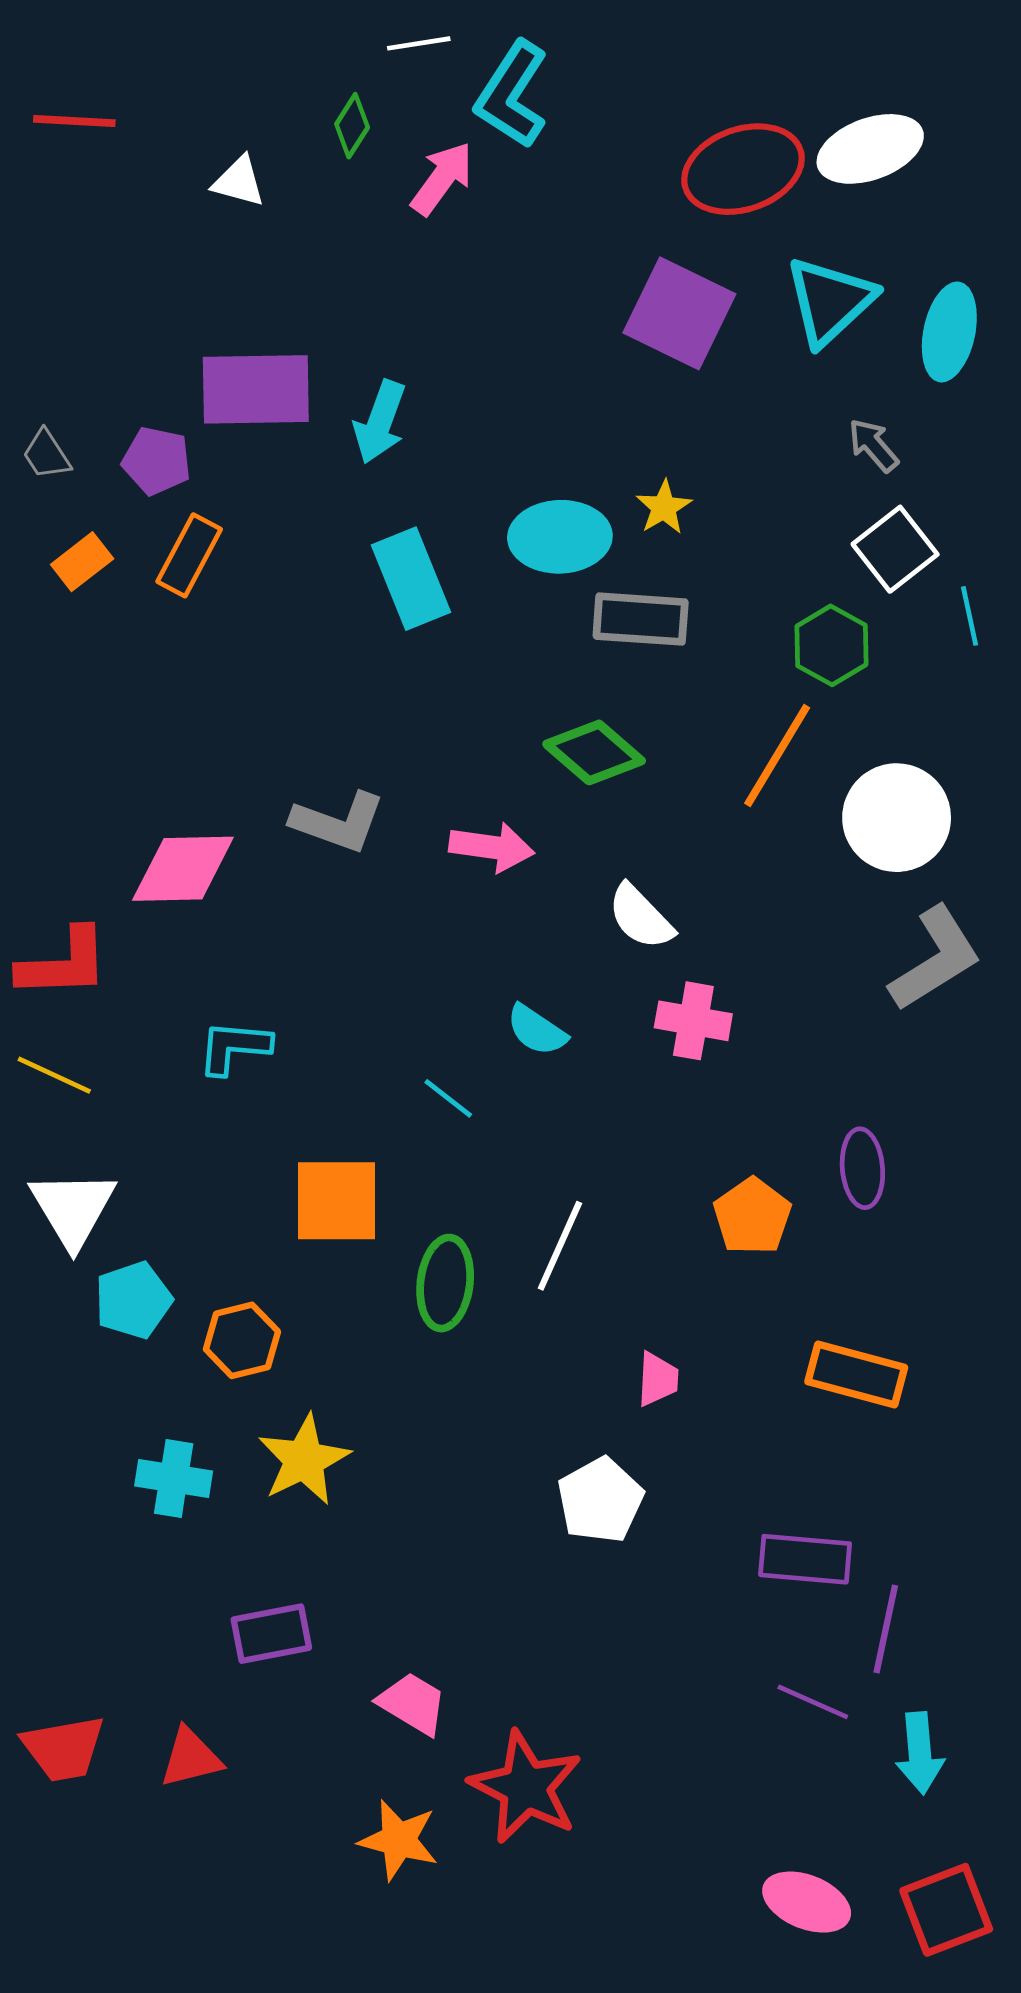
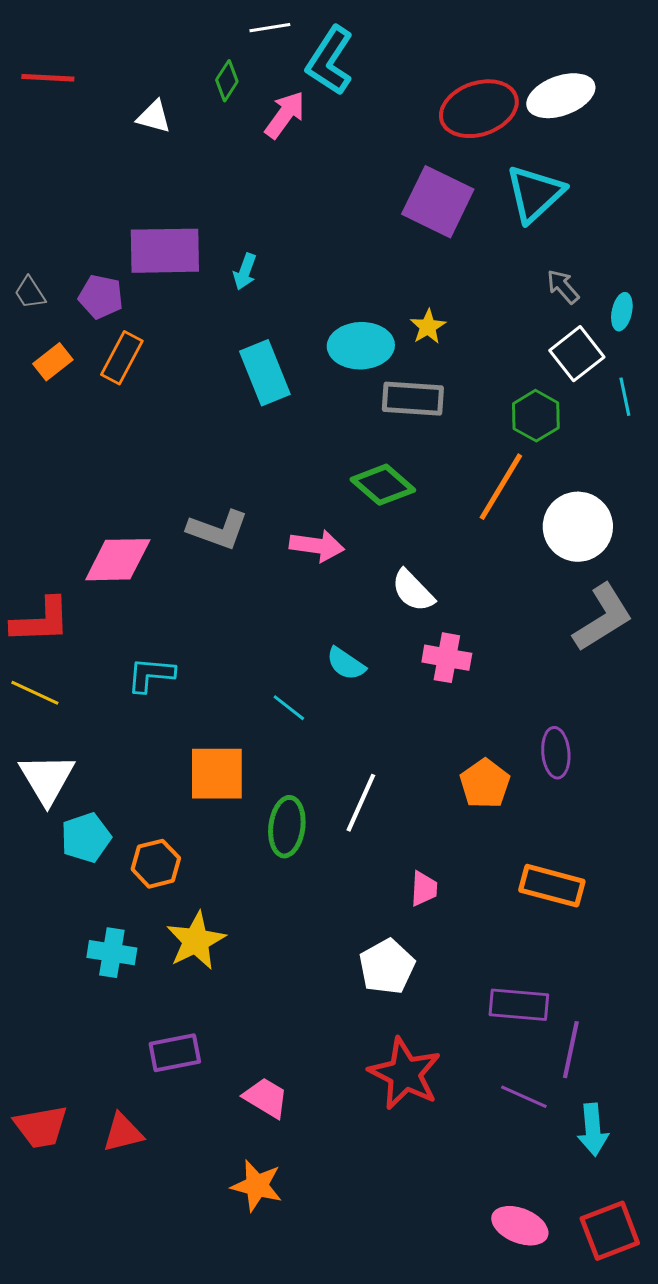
cyan ellipse: (949, 332) -> (622, 312), moved, size x0.6
cyan arrow: (380, 422) -> (245, 272), size x0.7
red star: (526, 1787) -> (405, 1074), moved

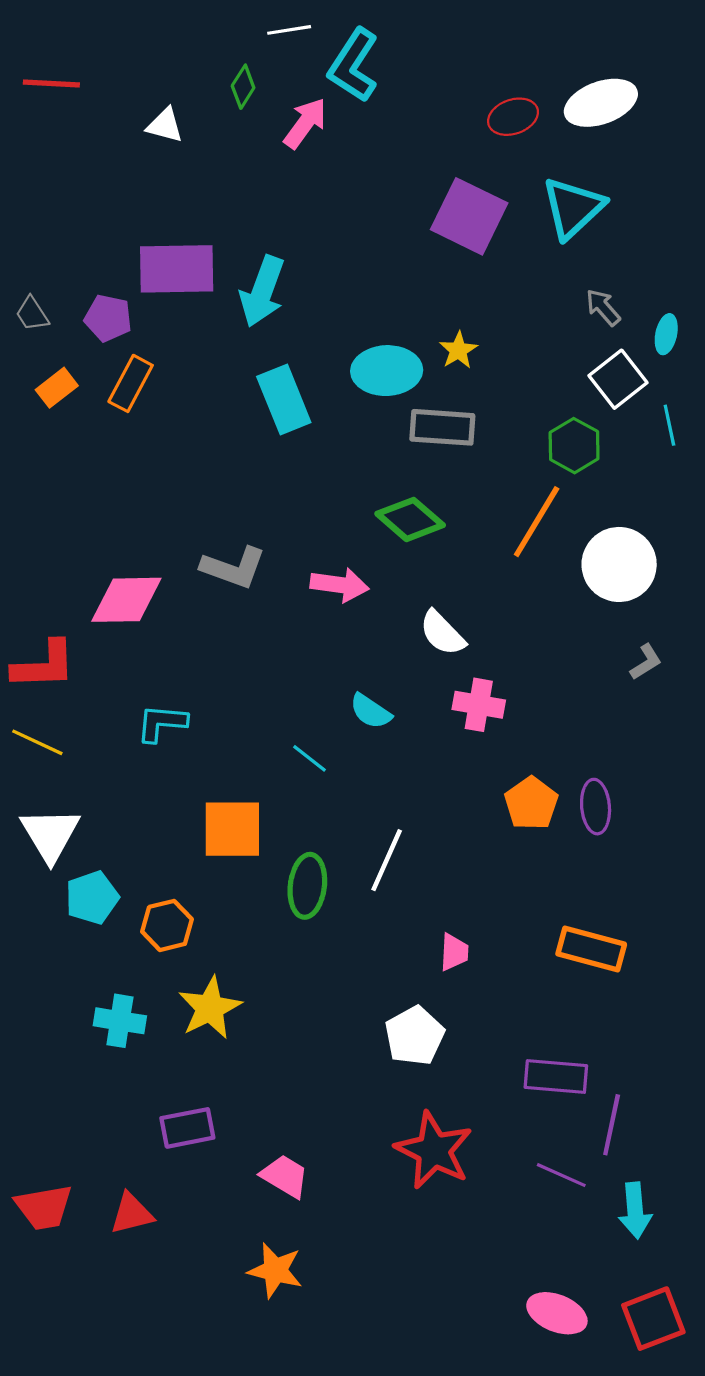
red ellipse: (479, 109) -> (513, 117), size x0.6
cyan arrow: (245, 272) -> (262, 291), size x1.8
gray L-shape: (603, 618) -> (646, 662), size x0.5
orange pentagon: (485, 784) -> (531, 803), moved

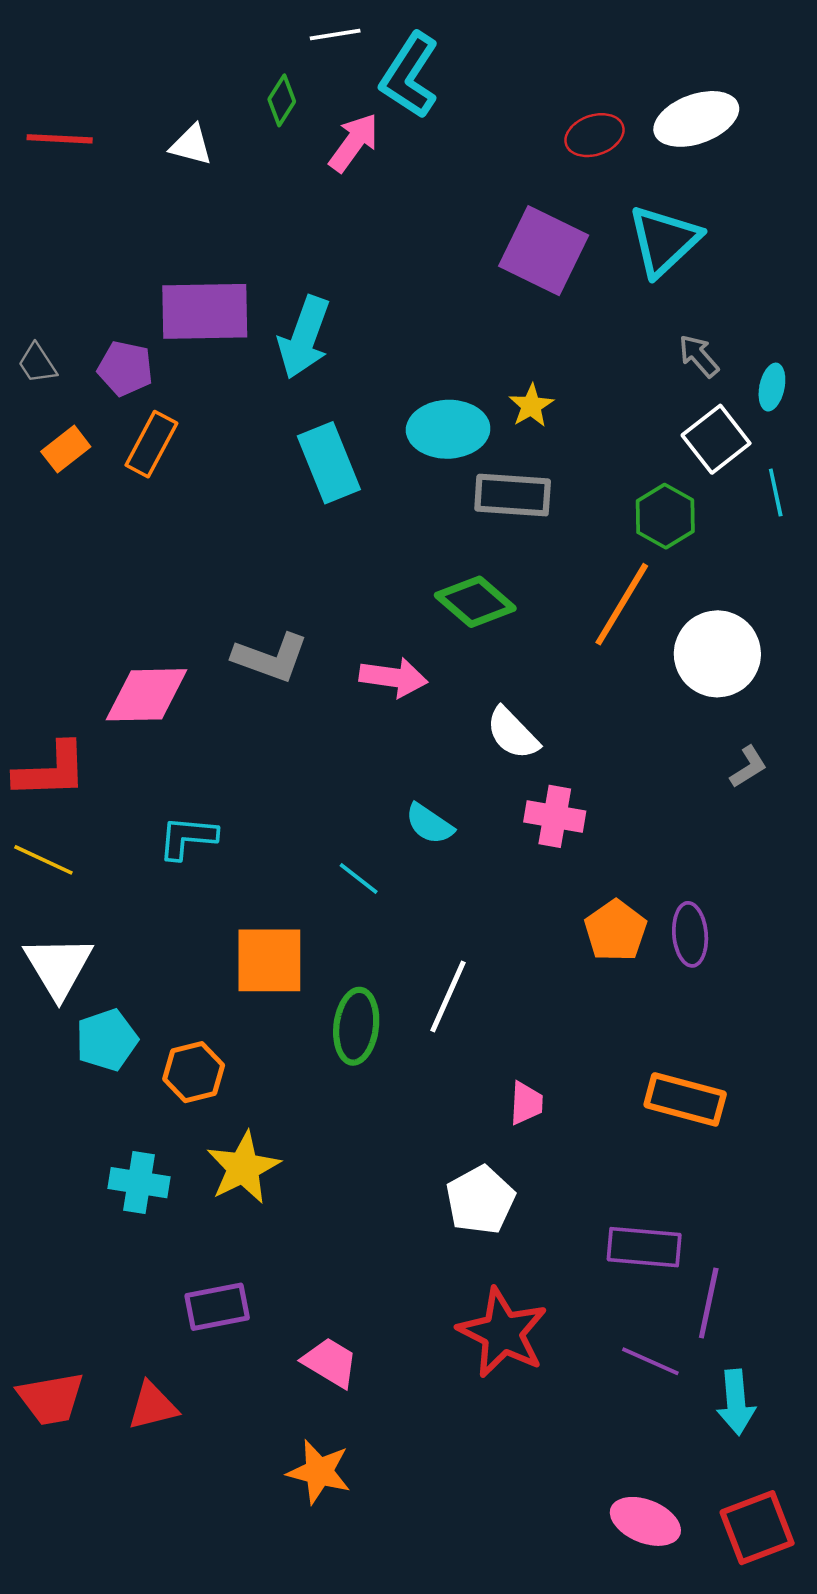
red line: (51, 84) -> (60, 139), moved

